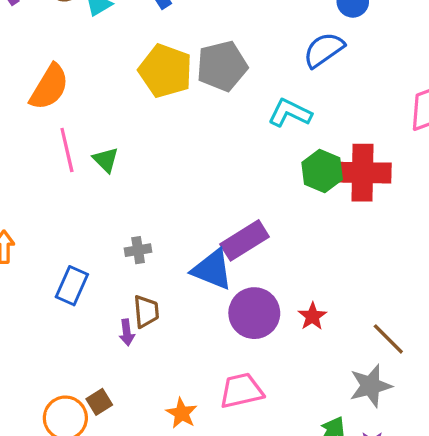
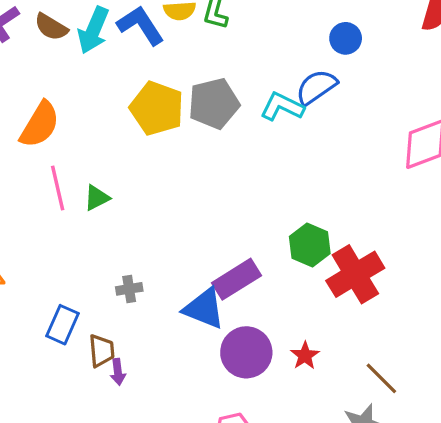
cyan L-shape: (290, 113) -> (282, 107), moved
green triangle: (106, 160) -> (97, 198), turned 48
green hexagon: (322, 171) -> (310, 245), moved
red cross: (362, 173) -> (355, 274), moved, turned -32
brown trapezoid: (146, 311) -> (102, 351), moved

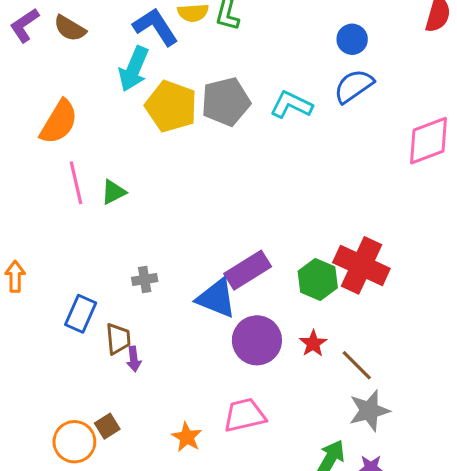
cyan arrow: (93, 30) -> (134, 69), moved
blue semicircle: (316, 87) -> (354, 86), moved
green hexagon: (310, 245) -> (318, 279), moved
red cross: (355, 274) -> (361, 265), turned -34
brown line: (381, 378) -> (357, 365), moved

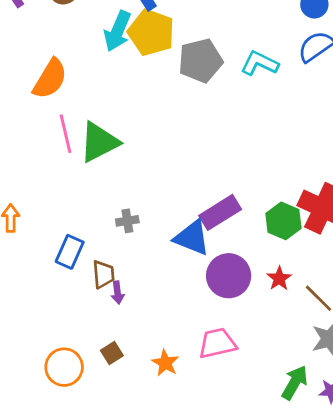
yellow pentagon: (171, 106) -> (151, 32), moved
green triangle: (113, 192) -> (99, 142), size x1.8
brown square: (107, 426) -> (112, 353), moved

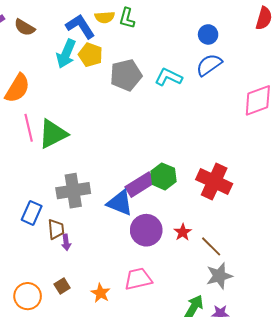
yellow pentagon: (151, 32) -> (90, 55), size x0.7
gray cross: (127, 221) -> (73, 191), size x2.0
green hexagon: (283, 221) -> (163, 176), moved

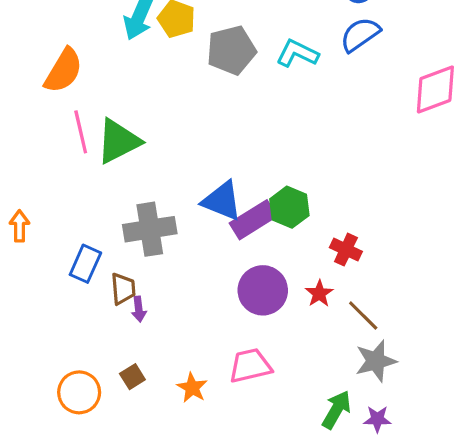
red cross: (214, 182) -> (346, 250), moved, size x0.6
blue triangle: (120, 203) -> (222, 201), moved

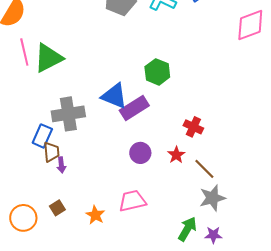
green hexagon: (289, 207) -> (157, 72), moved
blue rectangle: (85, 264) -> (42, 136), moved
purple circle: (263, 290) -> (140, 153), size x0.7

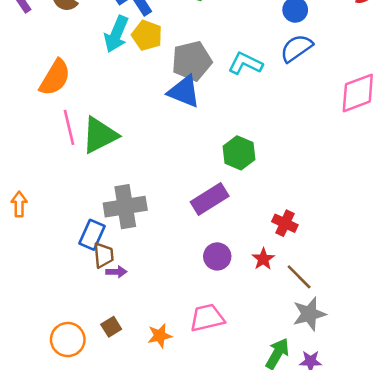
blue triangle: (114, 96) -> (184, 92), moved
purple arrow: (61, 165) -> (116, 272), turned -84
orange star: (95, 215) -> (160, 336), turned 30

